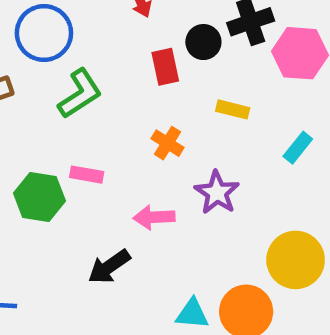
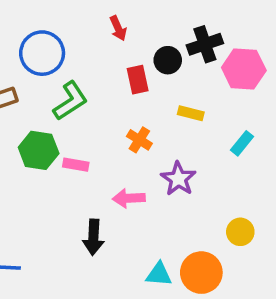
green hexagon: (39, 197) -> (39, 150), moved
yellow circle: (296, 260) -> (240, 232), size x0.6
black arrow: (109, 267) -> (93, 237), turned -52

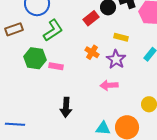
red rectangle: (138, 80) -> (91, 18), turned 63
purple star: (178, 179) -> (116, 59), moved
pink arrow: (129, 198) -> (109, 85), moved

